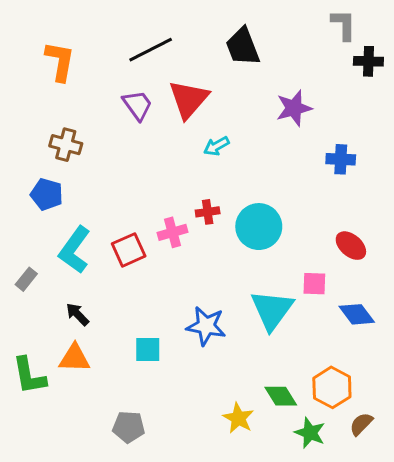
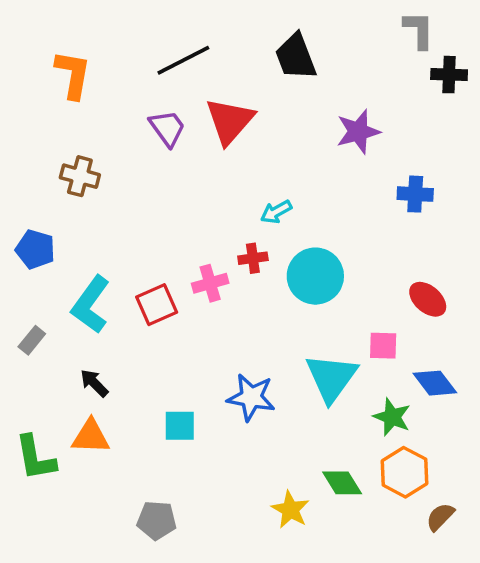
cyan arrow: (216, 146) -> (276, 212), moved
blue pentagon: (47, 194) -> (35, 249), moved
green star: (310, 433) -> (392, 417), moved

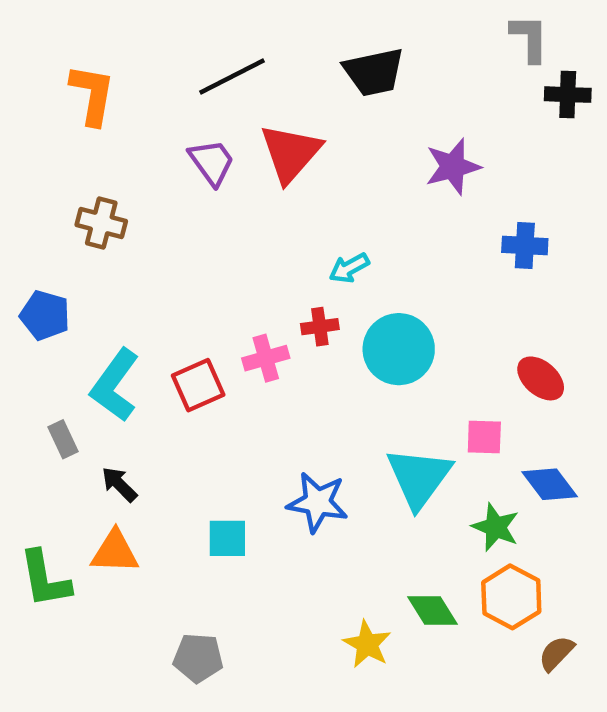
black trapezoid: (296, 57) -> (374, 72), turned -81
gray rectangle: (32, 340) -> (63, 439), moved, turned -64

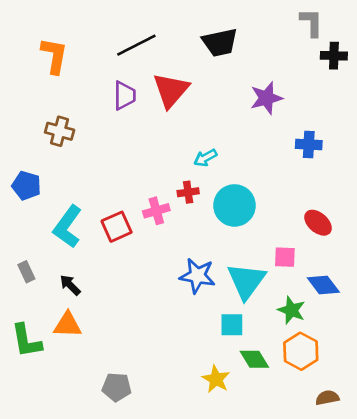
purple trapezoid: (212, 162) -> (124, 95), turned 36
gray rectangle: (63, 439) -> (26, 272), moved
blue star: (318, 502) -> (197, 276), moved
cyan square: (227, 538) -> (232, 325), moved
brown semicircle: (556, 653) -> (327, 398), moved, turned 35

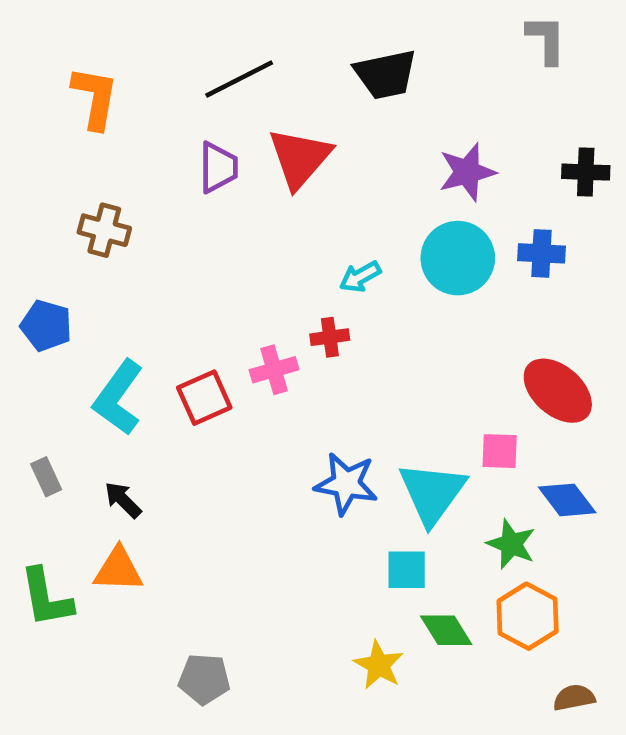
black cross: (334, 56) -> (586, 172), moved
cyan circle: (235, 205) -> (458, 258), moved
red ellipse: (318, 223) -> (558, 391), size x1.4

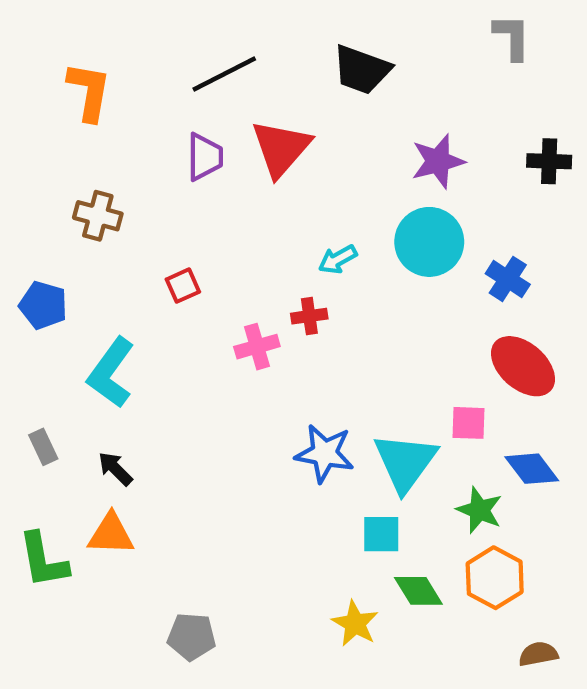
black trapezoid: (386, 74) -> (362, 70), turned 32
blue cross: (541, 253) -> (508, 279), moved, turned 30
red square: (204, 398) -> (183, 286), moved, size x0.7

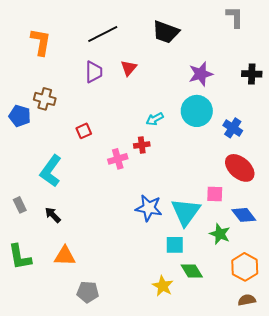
red triangle: (281, 148) -> (129, 68), size x0.6
blue pentagon: (43, 305) -> (20, 116), moved
orange triangle: (111, 534) -> (65, 256), moved
orange hexagon: (495, 578) -> (245, 267), moved

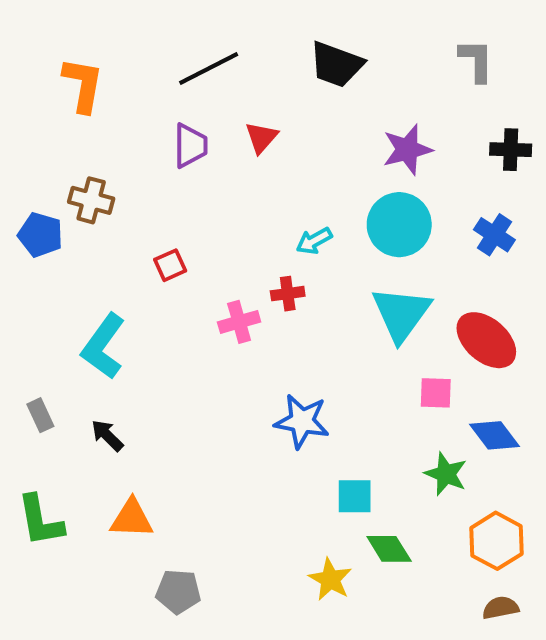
gray L-shape: (235, 17) -> (476, 60), moved
blue cross: (233, 128) -> (494, 235), moved
cyan triangle: (186, 212) -> (401, 314), moved

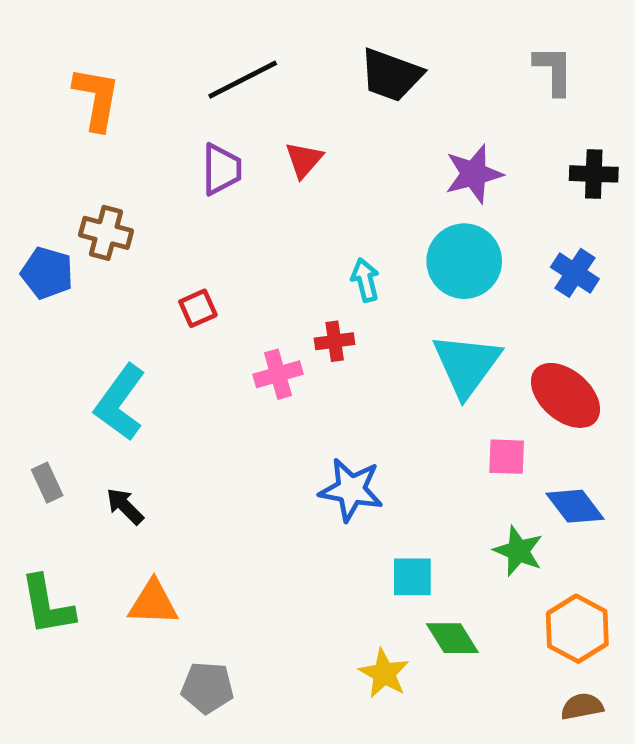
cyan arrow: (314, 241) -> (365, 280), turned 105

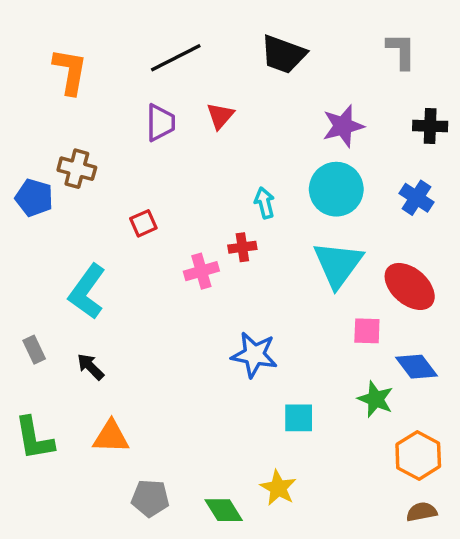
green diamond: (452, 638) -> (224, 510), moved

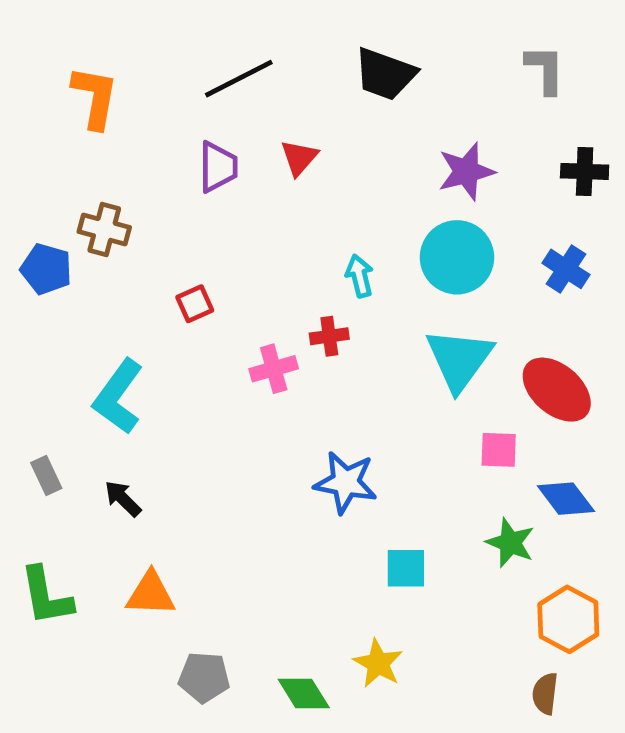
brown semicircle: (422, 512) -> (545, 694), moved, turned -72

